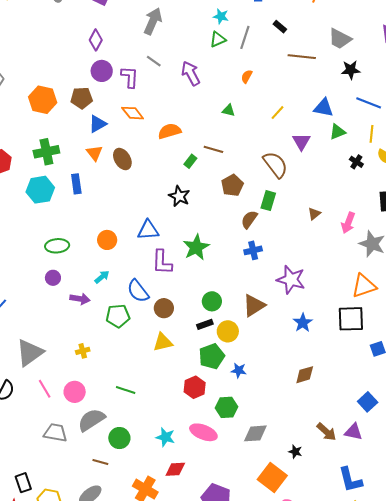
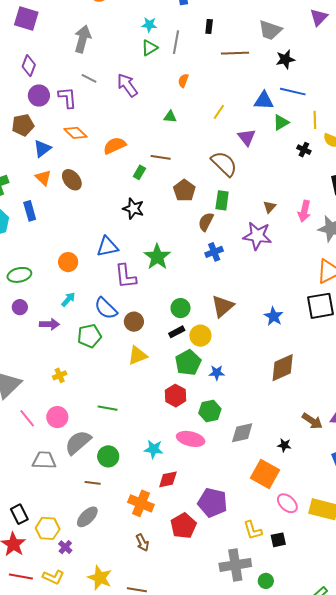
black rectangle: (280, 27) -> (209, 26), turned 64
blue line: (369, 103) -> (293, 92), moved
purple star: (291, 280) -> (257, 236), moved
brown diamond: (305, 375) -> (283, 368), size x1.4

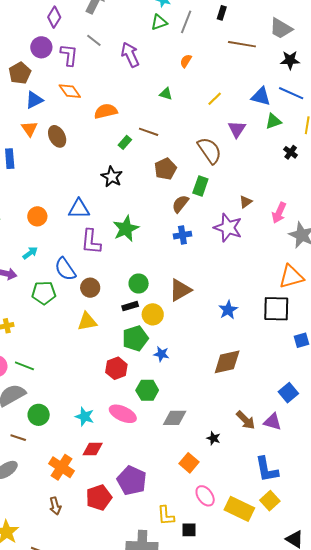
purple diamond: (29, 66) -> (54, 17), moved
brown pentagon: (23, 125) -> (20, 73), turned -30
green line: (108, 408) -> (24, 366), moved
orange square: (265, 474) -> (189, 463), size x0.7

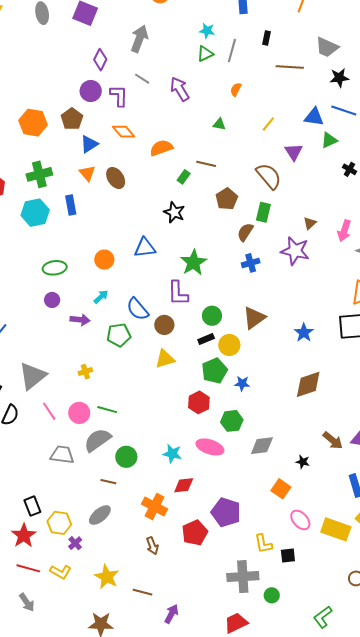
purple L-shape: (91, 242) -> (178, 293), moved

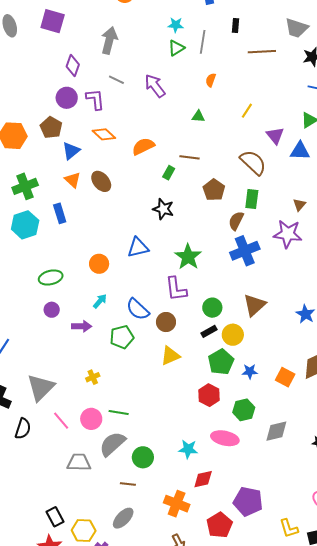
blue triangle: (314, 117) -> (300, 151), moved
blue cross: (251, 263) -> (245, 251), size x1.6
orange square: (281, 489) -> (285, 377), moved

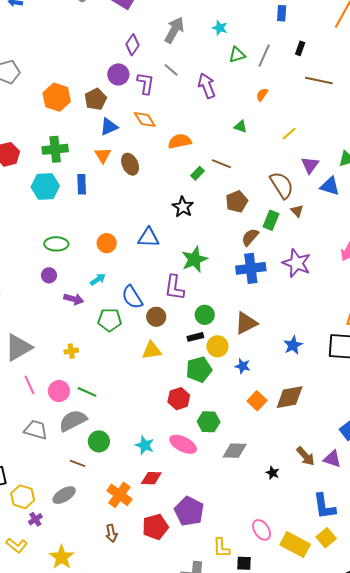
cyan star: (176, 25) -> (220, 28), moved
brown triangle: (299, 205) -> (297, 211), moved, turned -40
blue star: (250, 372) -> (243, 366), moved

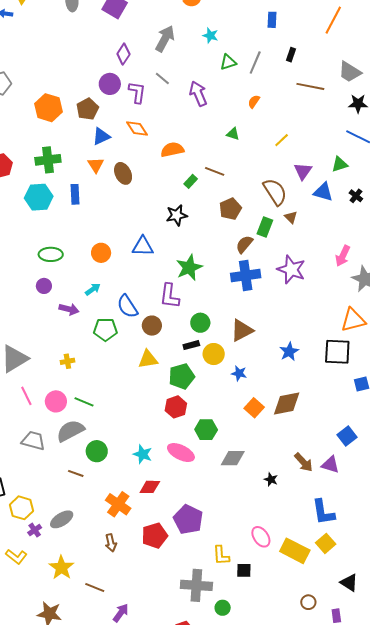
black star: (183, 207) -> (177, 215), turned 30
green pentagon: (199, 370) -> (182, 376), moved
gray ellipse: (64, 495) -> (62, 519), moved

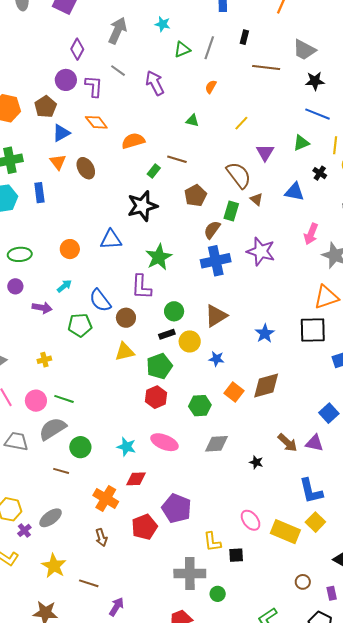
blue triangle: (323, 192) -> (295, 192), moved
black star: (177, 215) -> (142, 206), size x1.4
green hexagon: (206, 430) -> (200, 406), moved

